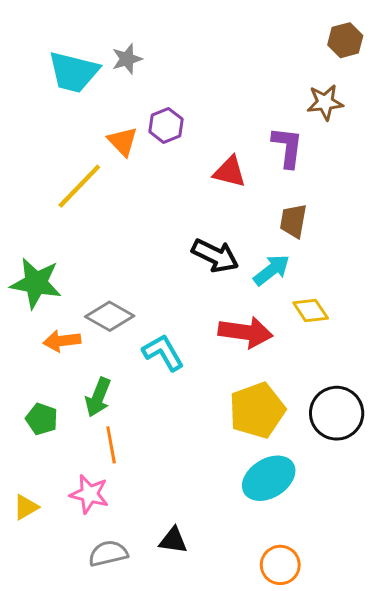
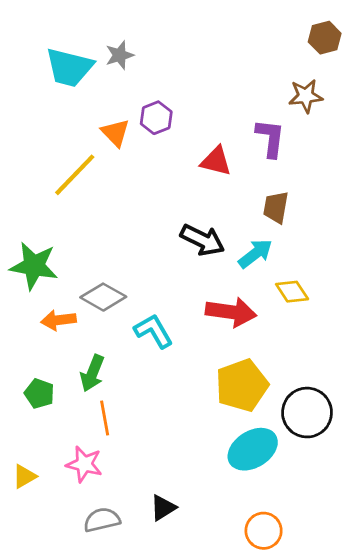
black circle: (337, 413) -> (307, 413), moved
black triangle: (173, 540) -> (163, 508), turned -40

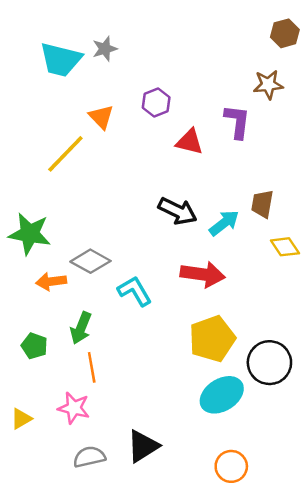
purple hexagon: (156, 118) -> (156, 102), moved
brown trapezoid: (276, 207) -> (262, 204), moved
yellow diamond: (292, 292) -> (285, 247), moved
black triangle: (163, 508) -> (143, 446), size x1.4

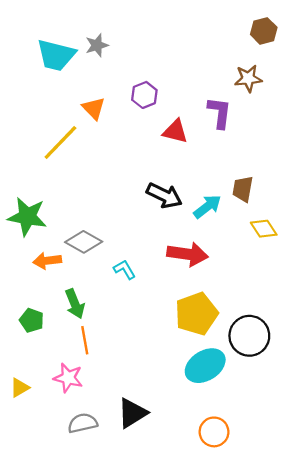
cyan L-shape: (135, 291) -> (125, 270), size x0.7
green arrow: (81, 328) -> (75, 304), turned -44

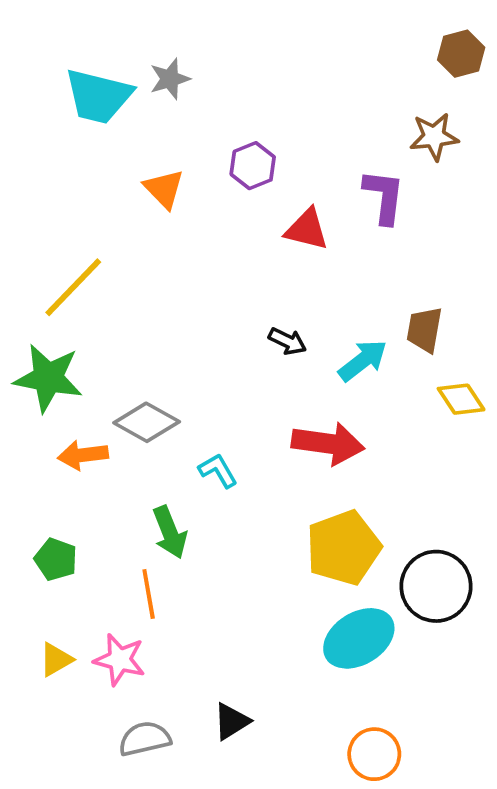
yellow line: (60, 142) -> (73, 287), moved
black arrow: (164, 195) -> (287, 341), size x0.6
green arrow: (75, 304) -> (170, 532), moved
yellow triangle: (20, 388) -> (56, 660), moved
black triangle: (132, 413) -> (231, 721), size x0.7

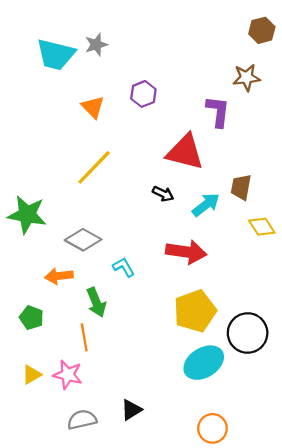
red triangle: (307, 229) -> (185, 152), moved, size x1.5
yellow line: (73, 287) -> (94, 167), moved
orange arrow: (83, 455) -> (59, 276), moved

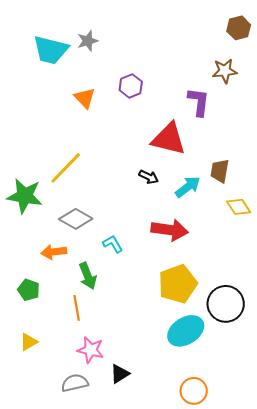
yellow line: (94, 167) -> (66, 168), moved
pink star: (68, 375) -> (91, 350), moved

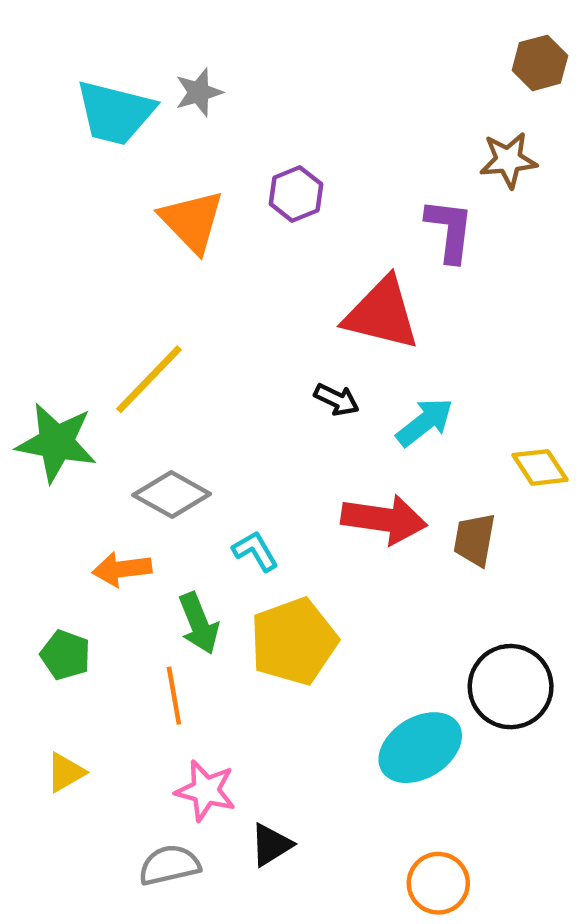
orange triangle: (85, 98) -> (192, 221), size x1.4
brown trapezoid: (220, 171) -> (474, 540), moved
yellow pentagon: (178, 284) -> (294, 641), moved

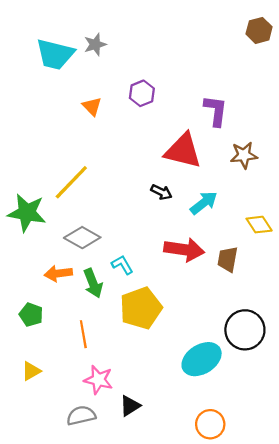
brown star: (508, 160) -> (244, 155), moved
orange triangle: (192, 221) -> (92, 106), size x0.6
green arrow: (199, 623) -> (93, 283), moved

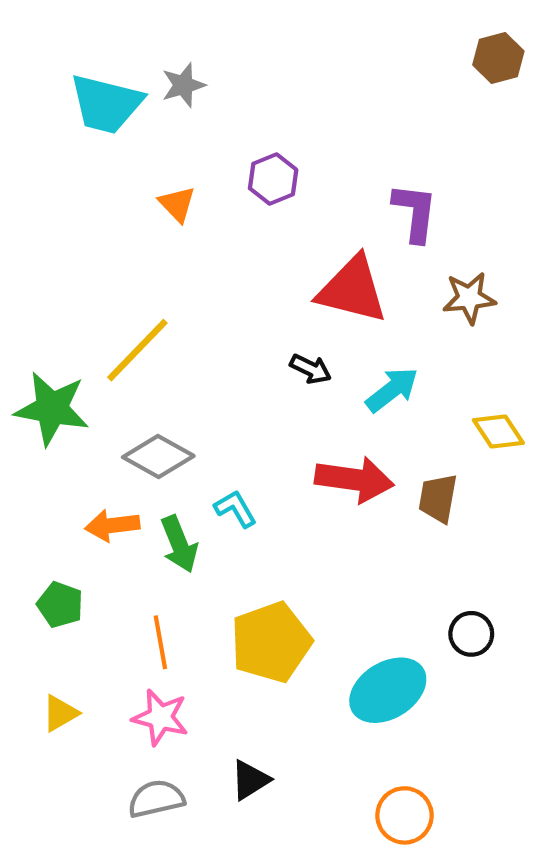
yellow pentagon: (141, 308) -> (271, 642), moved
black circle: (245, 330) -> (471, 634), size x0.6
pink star: (98, 380) -> (160, 717), moved

